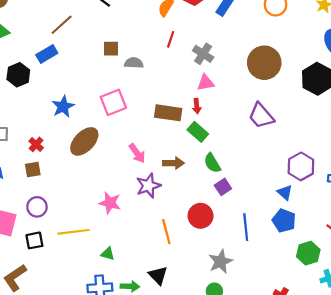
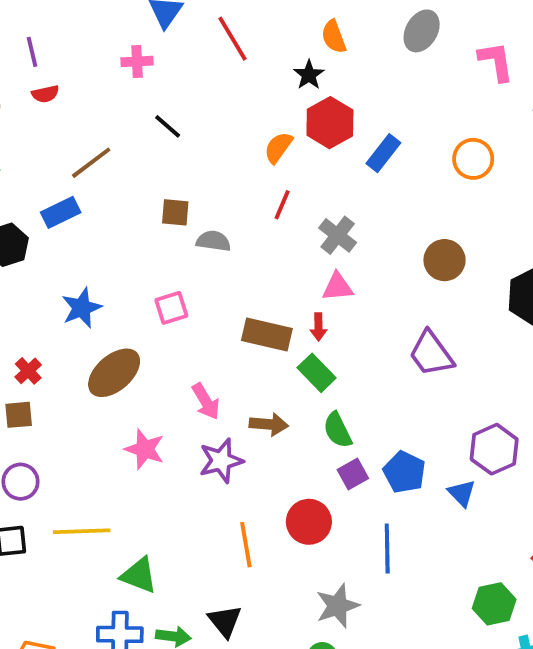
brown circle: (264, 63) -> (445, 260), size x0.7
pink square: (113, 102) -> (171, 308), size x0.7
pink star: (110, 203) -> (145, 449), moved
blue pentagon: (284, 221) -> (404, 472), moved
green triangle: (108, 254) -> (139, 575), size x1.5

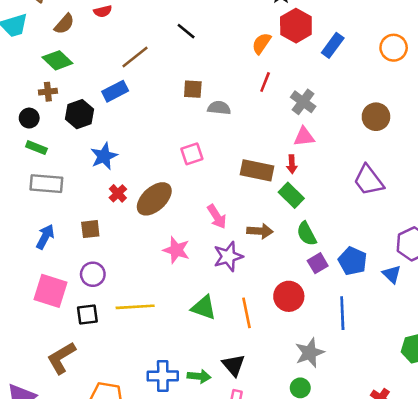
blue star: (82, 308) -> (104, 156), moved
red cross: (28, 371) -> (118, 193), moved
green triangle: (139, 575) -> (204, 308), moved

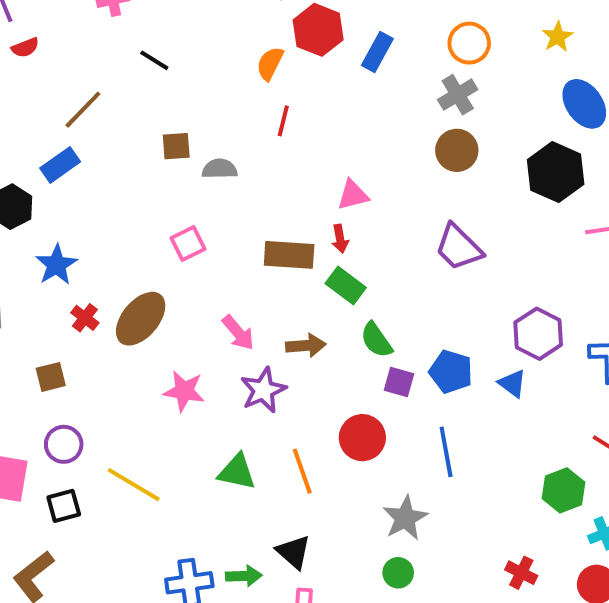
gray cross: (303, 102) -> (458, 95), moved, turned 30
purple square: (318, 263) -> (399, 382), turned -36
yellow line: (135, 307) -> (134, 485), turned 42

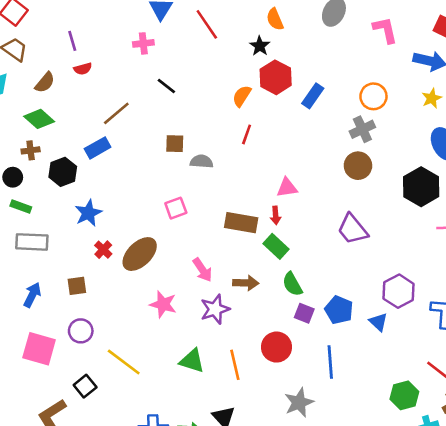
black square: (64, 506) -> (85, 386), moved, turned -30

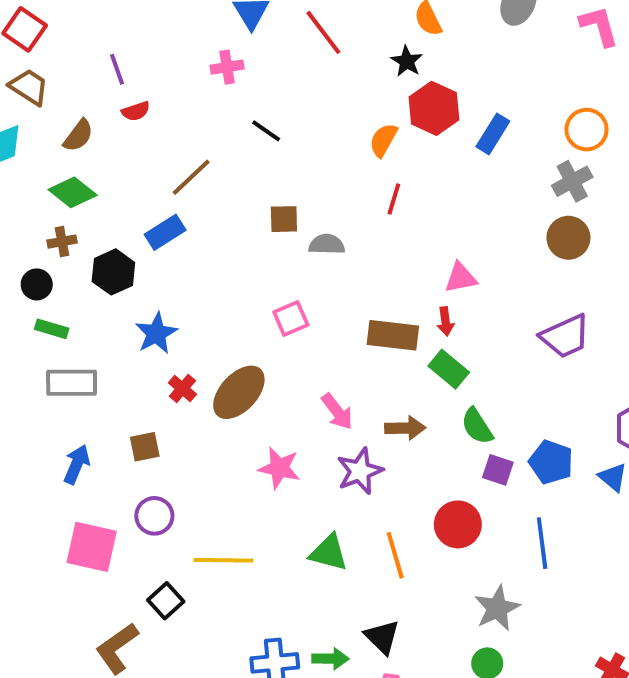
purple trapezoid: (353, 229) -> (565, 336), turned -72
yellow line: (124, 362) -> (223, 560), turned -33

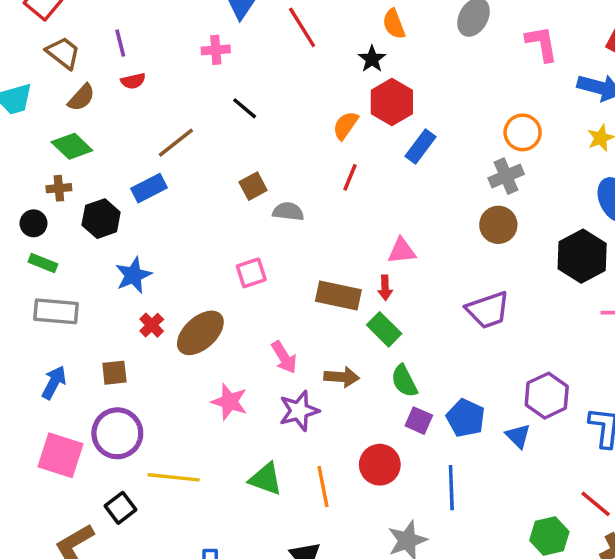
brown trapezoid: (29, 87) -> (63, 53), moved
blue rectangle: (493, 134) -> (421, 147), moved
brown square: (284, 219) -> (253, 186), turned -32
purple circle: (154, 516) -> (117, 433), size x1.5

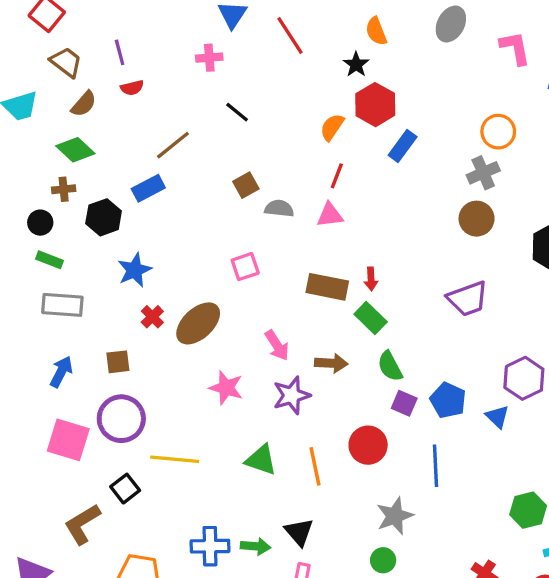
pink triangle: (402, 251) -> (330, 215), moved

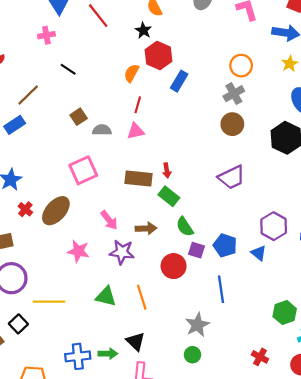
pink square: (245, 267) -> (83, 170), size x1.5
purple star: (292, 395) -> (122, 252), turned 30
red circle: (368, 445) -> (174, 266), moved

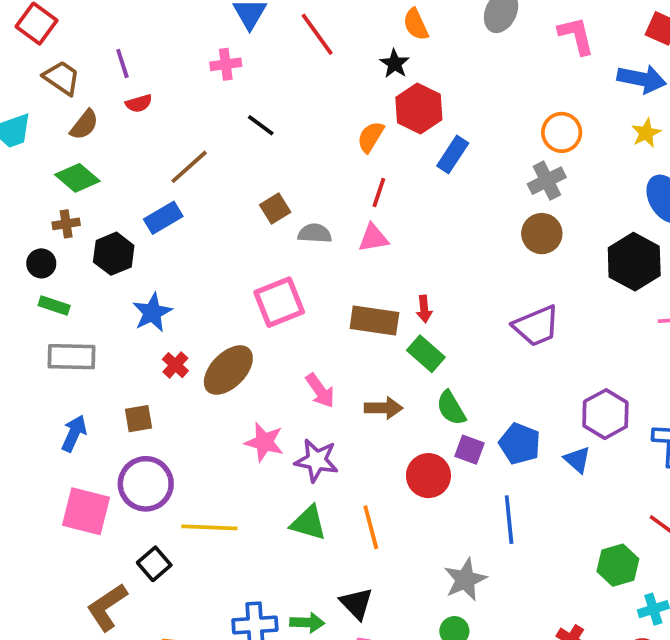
purple star: (122, 252) -> (316, 460), moved

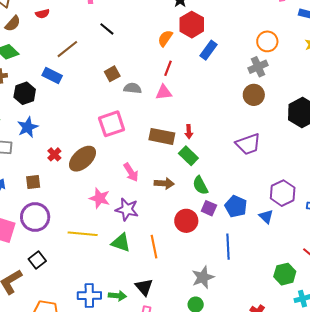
blue rectangle: (163, 218) -> (52, 75), turned 54
blue star: (152, 312) -> (28, 127), moved
yellow line: (209, 527) -> (83, 234), moved

